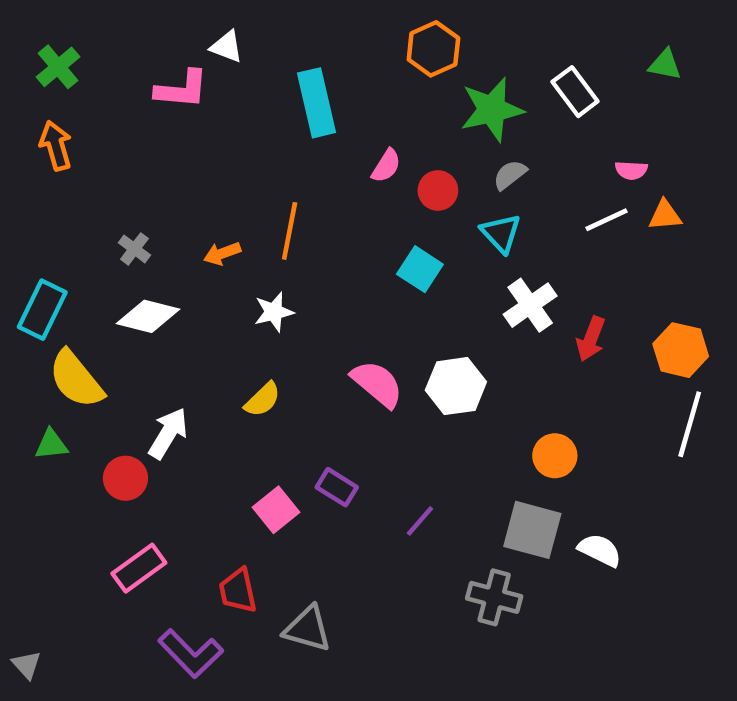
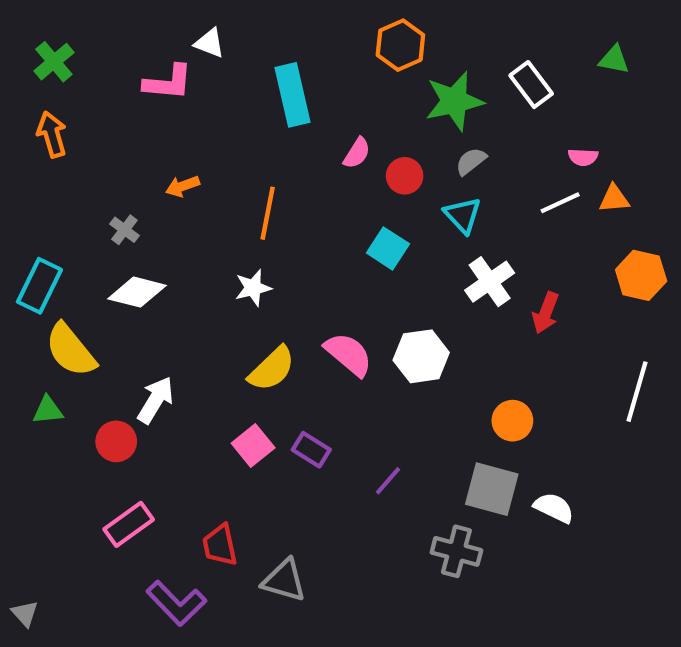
orange arrow: (222, 253) -> (183, 186), moved
orange hexagon: (681, 350) -> (641, 275), moved
yellow semicircle: (263, 400) -> (272, 369), moved, size x1.4
pink square: (276, 510) -> (253, 446), moved

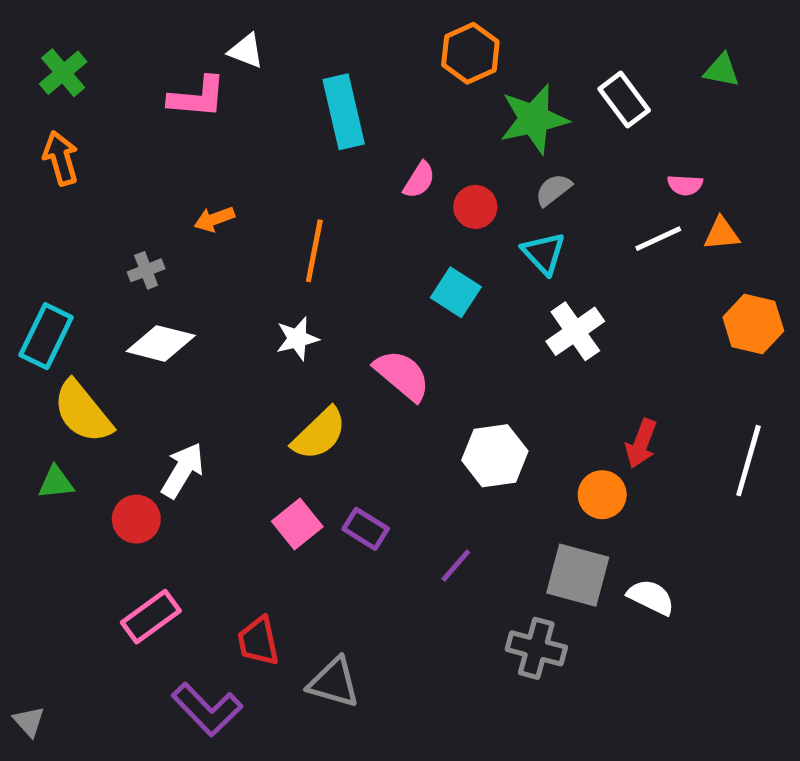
gray cross: (124, 230) -> (146, 270), turned 32
red arrow: (546, 313) -> (641, 443), moved
pink semicircle: (349, 354) -> (402, 375), moved
white hexagon: (421, 356) -> (495, 456), moved

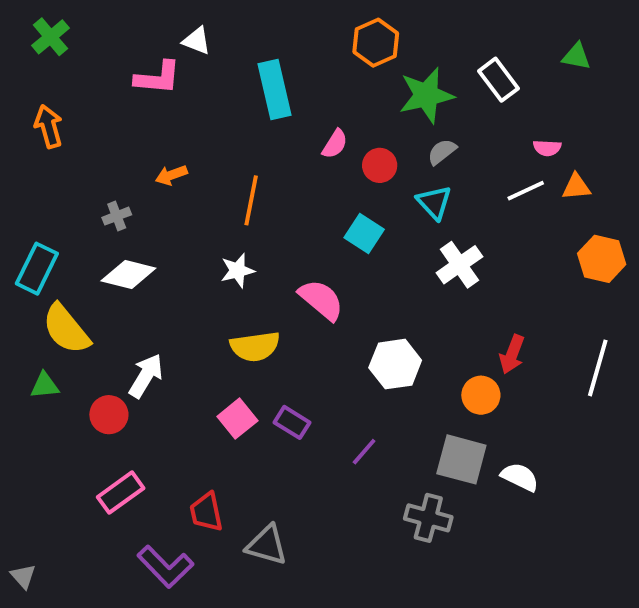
green cross: (63, 73) -> (51, 37), moved
yellow semicircle: (319, 434) -> (255, 346), turned 36

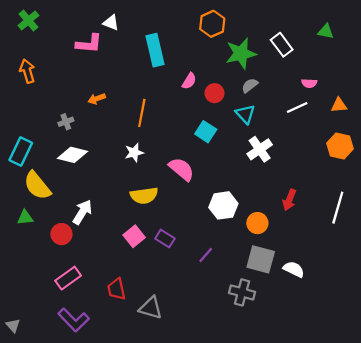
orange triangle: (576, 187) -> (339, 105), moved
orange circle: (481, 395) -> (257, 223), moved
purple L-shape: (165, 567) -> (74, 320), moved

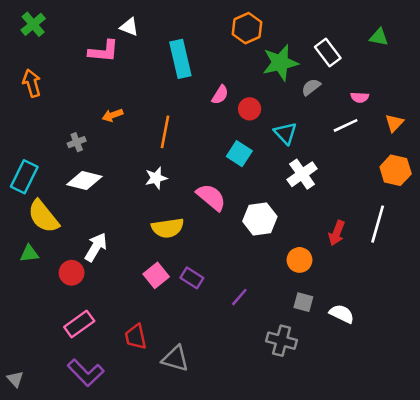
gray semicircle: (250, 85) -> (311, 87), moved
orange triangle: (339, 105) -> (394, 123), turned -42
white hexagon: (223, 205) -> (260, 219), moved
white line: (338, 208) -> (378, 224), moved
gray square: (261, 259) -> (303, 302), size x0.6

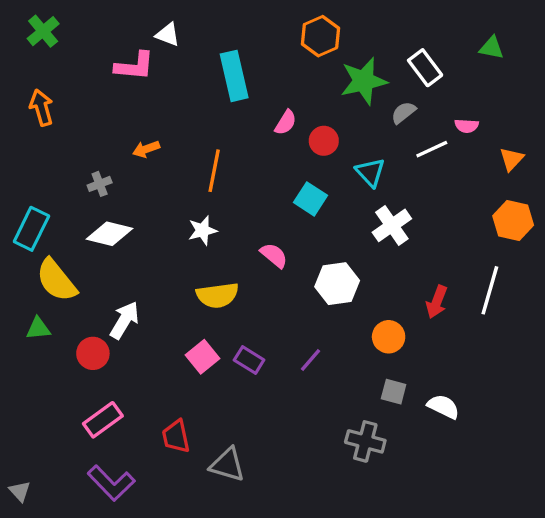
white line: (346, 125) -> (432, 149), moved
pink semicircle: (211, 197) -> (274, 255), size x0.7
purple line: (239, 297) -> (311, 360), moved

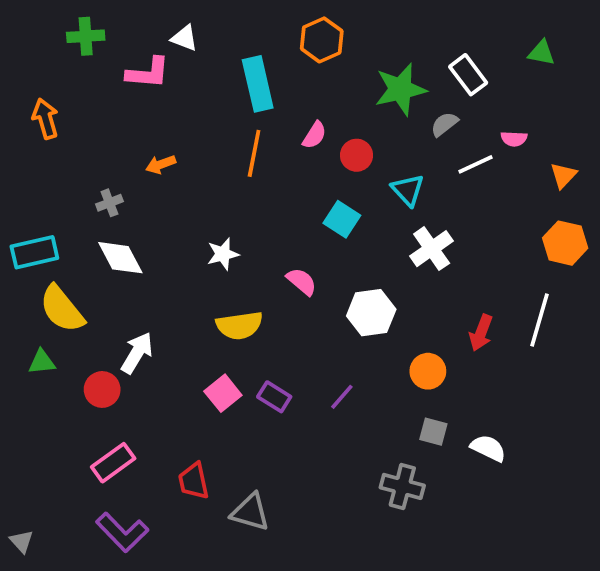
green cross: (43, 31) -> (86, 36), moved, turned 36
orange hexagon: (320, 36) -> (322, 40), moved
orange line: (214, 171) -> (254, 153), moved
cyan rectangle: (31, 229) -> (34, 252), turned 51
white diamond: (110, 234) -> (120, 258), turned 48

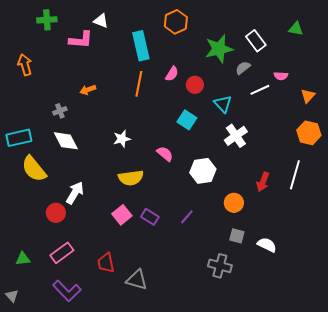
green triangle: (42, 362) -> (23, 259), moved

